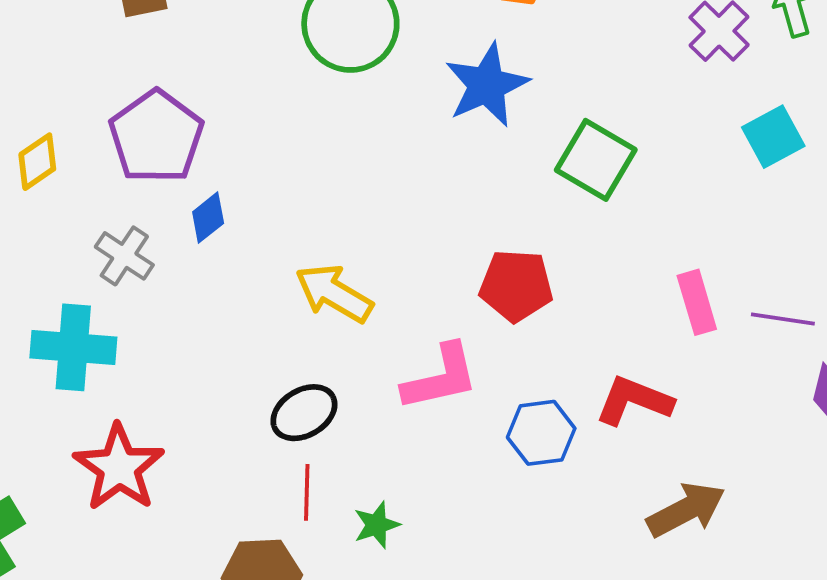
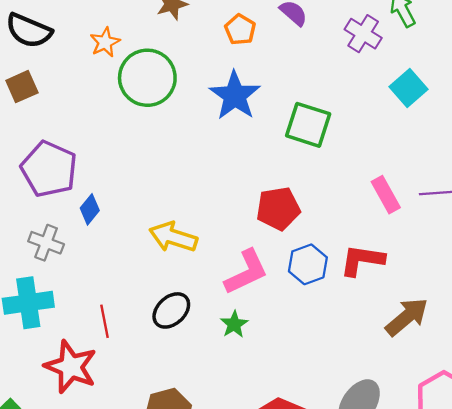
blue hexagon: (541, 433) -> (308, 264), moved
red line: (307, 492) -> (104, 321), moved
green star: (377, 525) -> (234, 324), moved

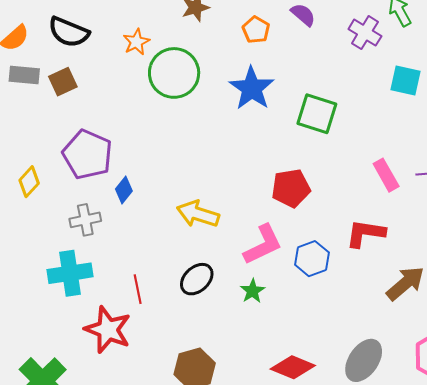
cyan square: (408, 88) -> (406, 80), turned -36
gray cross: (46, 243) -> (85, 220), turned -32
blue hexagon: (308, 264) -> (312, 259), moved

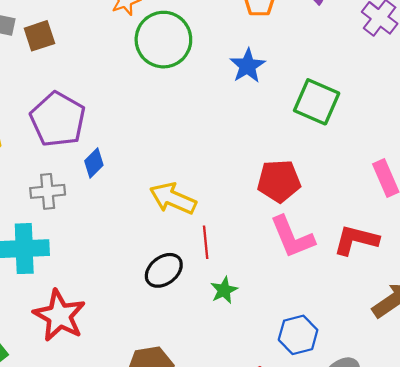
blue star: (252, 88) -> (248, 66), size x0.7
pink L-shape: (263, 245) -> (292, 237), moved, turned 87
blue hexagon: (312, 259) -> (298, 335), moved
red line: (138, 289) -> (206, 242), moved

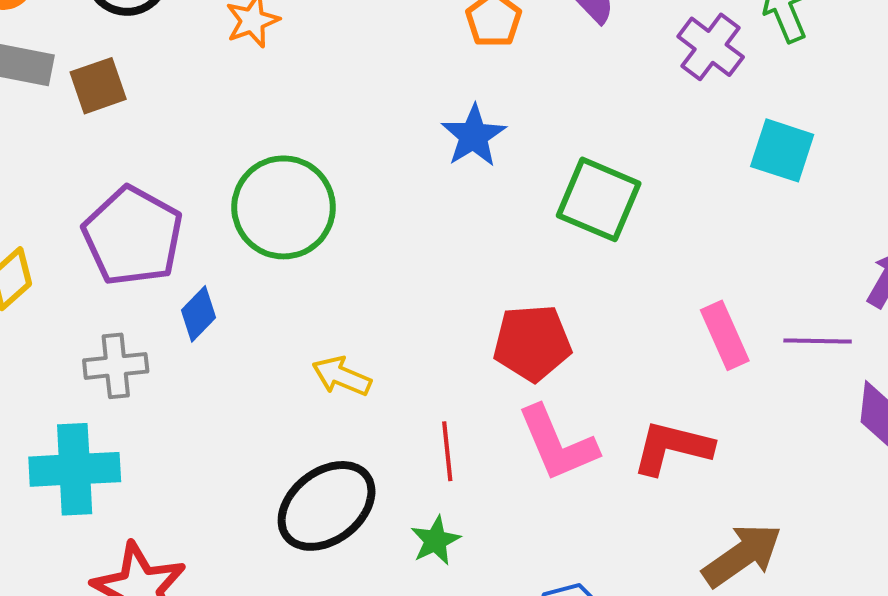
green circle: (163, 40) -> (284, 207), moved
yellow arrow: (173, 198) -> (342, 376), size x0.7
red line: (206, 242) -> (447, 451), moved
black ellipse: (164, 270) -> (327, 506), size x1.4

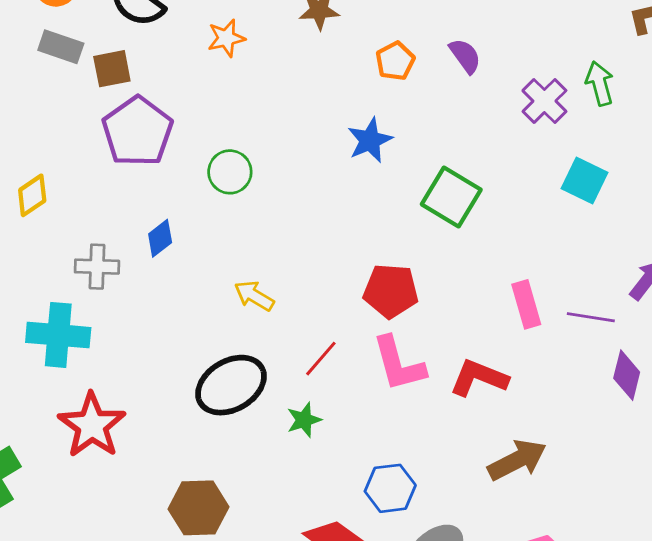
green circle: (284, 207) -> (230, 172), size x0.6
purple pentagon: (133, 236) -> (137, 132), moved
red line: (447, 451) -> (321, 359), turned 39

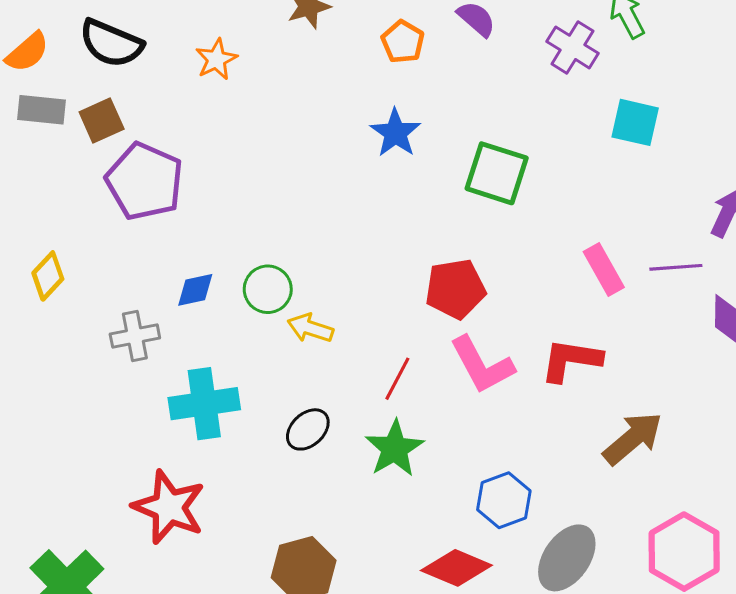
green circle: (230, 172) -> (268, 289), moved
blue diamond: (160, 238) -> (195, 290), turned 39
cyan cross: (58, 335) -> (204, 404), moved
black ellipse: (231, 385) -> (308, 429), size x0.6
green star: (304, 420) -> (395, 449), size x1.5

